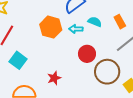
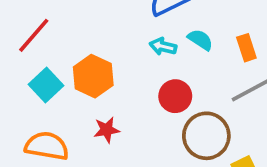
orange hexagon: (51, 27) -> (93, 76), moved

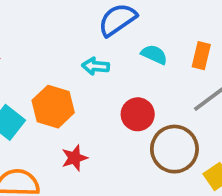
cyan arrow: (163, 46) -> (96, 66), moved
orange rectangle: (246, 48) -> (201, 56), turned 40

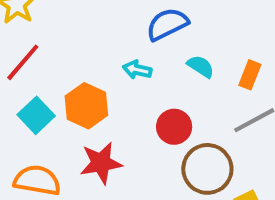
red star: (74, 158) -> (101, 163), size x1.5

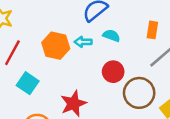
cyan semicircle: (201, 66) -> (111, 36), moved
orange hexagon: (86, 106) -> (56, 46), moved

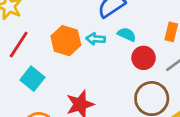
red circle: (113, 72) -> (144, 58), moved

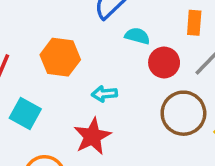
cyan arrow: (96, 39) -> (104, 94), moved

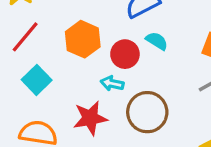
red circle: (164, 62) -> (125, 54), moved
brown circle: (183, 113) -> (147, 112), moved

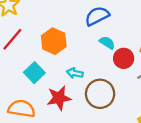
red circle: (125, 54) -> (124, 58), moved
cyan square: (37, 80) -> (34, 73), moved

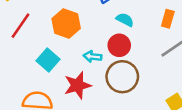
red circle: (124, 58) -> (119, 45), moved

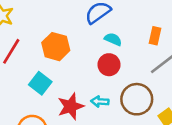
cyan arrow: (92, 56) -> (100, 101), moved
brown circle: (122, 77) -> (137, 99), moved

